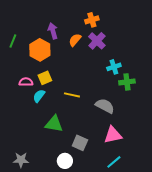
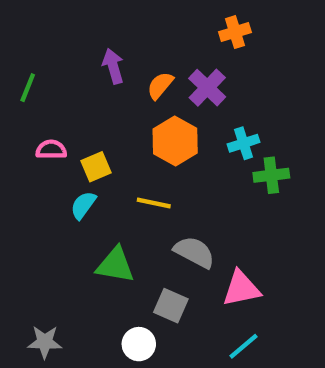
orange cross: (92, 20) -> (235, 32), moved
orange hexagon: (40, 50) -> (175, 141), moved
pink semicircle: (26, 82) -> (51, 150), moved
gray semicircle: (105, 106) -> (194, 252), moved

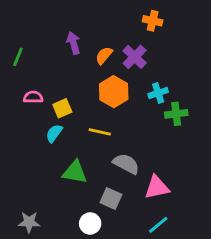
orange cross: (235, 32) -> (153, 21), turned 30

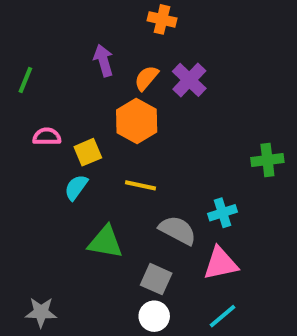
orange cross: (153, 21) -> (162, 19), moved
orange hexagon: (114, 92) -> (137, 121), moved
cyan cross: (158, 93) -> (223, 213), moved
green cross: (176, 114) -> (267, 160), moved
white circle: (90, 223) -> (154, 316), moved

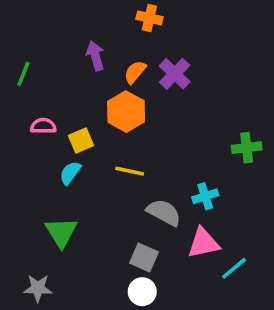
green triangle: (105, 242) -> (61, 232), moved, turned 48
cyan line: (223, 316) -> (234, 268), moved

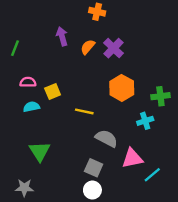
orange hexagon: (126, 112) -> (122, 88), moved
cyan semicircle: (70, 173) -> (31, 107), moved, turned 42
cyan cross: (205, 196) -> (145, 121), moved

